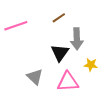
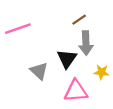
brown line: (59, 18) -> (79, 20), moved
gray triangle: (35, 77) -> (39, 71), moved

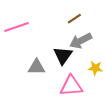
gray arrow: (86, 43) -> (81, 41), turned 65
gray triangle: (39, 71) -> (36, 67), turned -42

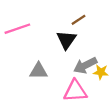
gray arrow: (81, 41) -> (85, 65), moved
black triangle: (63, 55) -> (66, 40), moved

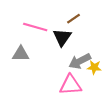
pink line: (17, 29) -> (35, 27), moved, turned 35
gray triangle: (39, 71) -> (21, 54), moved

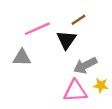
pink line: (35, 27) -> (37, 29), turned -40
yellow star: (94, 67) -> (101, 85), moved

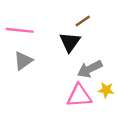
pink line: (37, 29) -> (20, 30), moved, turned 30
gray triangle: (22, 58) -> (23, 61), turned -36

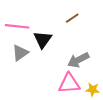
black triangle: (70, 42) -> (43, 40), moved
yellow star: (106, 90) -> (93, 90), moved

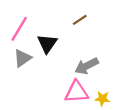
pink line: (17, 26) -> (19, 29), turned -65

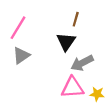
brown line: (80, 20) -> (76, 19), turned -40
black triangle: (47, 43) -> (66, 42), moved

